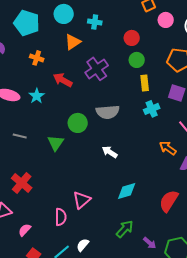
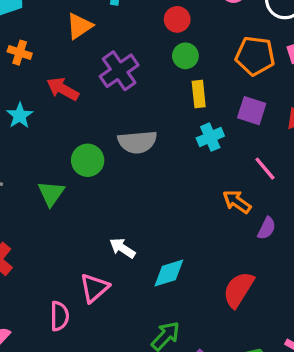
white arrow: (110, 152) -> (122, 248), moved

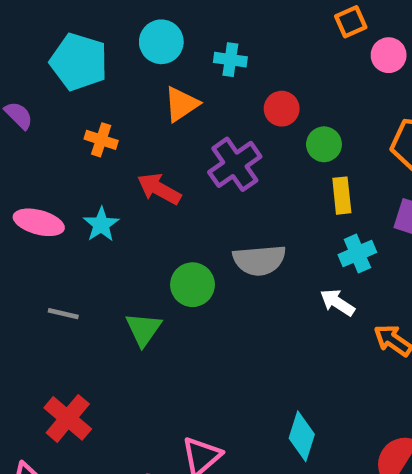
red circle: (177, 19) -> (282, 109), moved
white arrow: (122, 248) -> (337, 303), moved
cyan diamond: (169, 273) -> (302, 436), turned -56

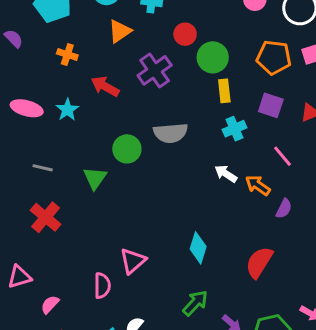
green circle: (324, 144) -> (213, 57), size x1.4
white arrow: (337, 303) -> (226, 174), moved
red cross: (68, 418) -> (46, 217), moved

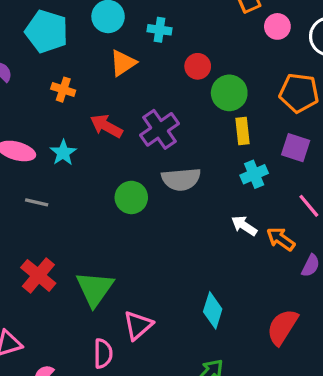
purple cross: (155, 70) -> (160, 129), moved
gray line: (43, 168) -> (37, 202), moved
green triangle: (95, 178) -> (95, 289), moved, size x1.4

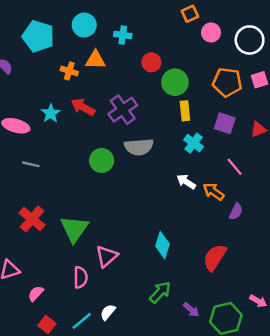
orange triangle: (123, 63) -> (95, 60), turned 35
orange cross: (63, 90) -> (69, 71), moved
cyan star: (63, 153) -> (51, 113), moved
cyan cross: (254, 174) -> (194, 143), turned -30

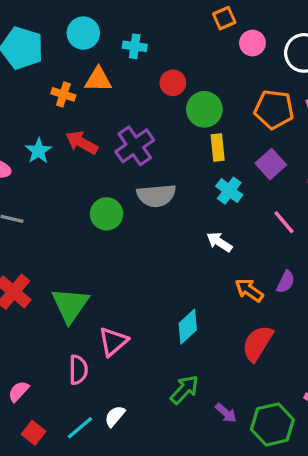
purple square: (225, 123) -> (271, 164), turned 30
orange arrow: (213, 192) -> (249, 290), moved
cyan diamond: (163, 245) -> (188, 327), turned 30

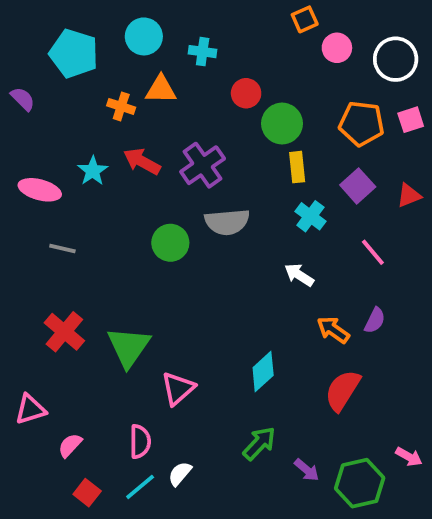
pink semicircle: (78, 370) -> (140, 442), moved

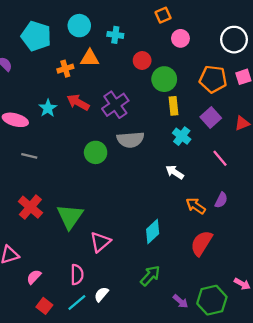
orange square: (305, 19) -> (163, 15), moved
pink circle: (337, 48) -> (180, 38), moved
orange cross: (121, 106) -> (65, 69), turned -35
purple arrow: (307, 470) -> (180, 301), moved

